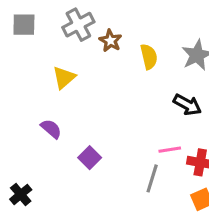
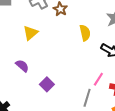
yellow semicircle: (149, 57) -> (85, 33), moved
pink line: (170, 150) -> (98, 79), turned -48

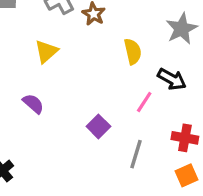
pink line: (98, 79) -> (144, 102), moved
purple square: (47, 84) -> (98, 126), moved

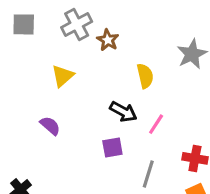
black arrow: (172, 79) -> (123, 112), moved
purple square: (98, 126) -> (112, 147), turned 35

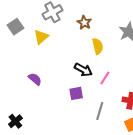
gray square: (24, 24) -> (15, 27), moved, turned -35
brown star: (108, 40) -> (84, 23), moved
yellow triangle: (63, 76) -> (41, 37), moved

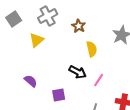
gray square: (15, 27) -> (14, 19), moved
purple square: (76, 93) -> (59, 95), moved

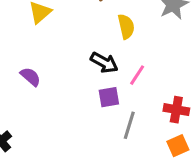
purple square: (59, 95) -> (109, 97), moved

